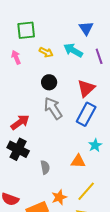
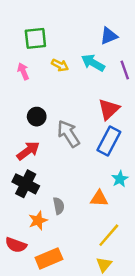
blue triangle: (86, 28) -> (109, 36), turned 42
black circle: (49, 82) -> (37, 117), moved
orange star: (59, 197) -> (38, 221), moved

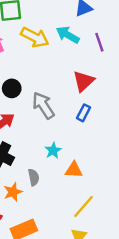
yellow arrow: (60, 65) -> (35, 37), size x1.6
blue rectangle: (109, 141) -> (84, 113), size x0.6
cyan star: (120, 179) -> (53, 151), moved

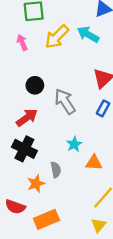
yellow arrow: (35, 37) -> (57, 37), turned 108

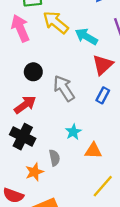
cyan arrow: (88, 34) -> (86, 36), moved
yellow arrow: (57, 37) -> (56, 22), turned 84
pink arrow: (22, 42) -> (20, 28), size x1.6

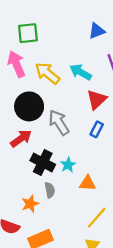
yellow arrow: (56, 22) -> (47, 73), moved
black circle: (33, 72) -> (29, 106), size x1.6
black cross: (23, 137) -> (43, 163), moved

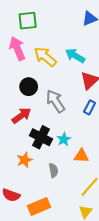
black circle: (29, 106) -> (29, 87), size x0.7
gray semicircle: (50, 190) -> (53, 170), moved
orange star: (30, 204) -> (24, 160), moved

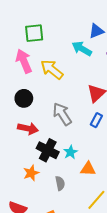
cyan arrow: (75, 56) -> (82, 49), moved
black circle: (29, 87) -> (24, 98), moved
red arrow: (21, 116) -> (28, 128), turned 48

